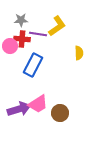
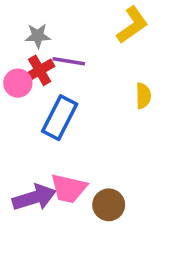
yellow L-shape: (57, 26) -> (132, 25), moved
red cross: (22, 39) -> (40, 70), turned -35
pink trapezoid: (38, 104) -> (69, 188), turned 45

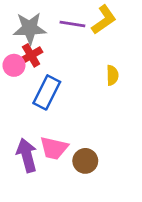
gray star: (38, 36) -> (30, 28), size x1.6
purple line: (69, 61) -> (72, 24), moved
purple arrow: (34, 198) -> (27, 155), turned -88

